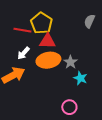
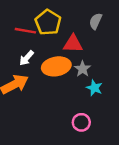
gray semicircle: (89, 21) -> (96, 21), moved
red triangle: (47, 41) -> (73, 44), moved

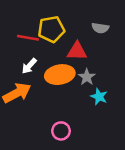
gray semicircle: (96, 21) -> (100, 28), turned -105
yellow pentagon: (48, 22) -> (51, 29), turned 30
pink circle: (81, 122) -> (61, 131), moved

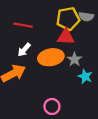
yellow pentagon: (51, 29) -> (68, 19), moved

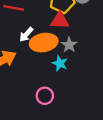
white arrow: (24, 50) -> (26, 34), moved
cyan star: (85, 77) -> (60, 63), moved

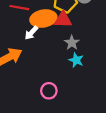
orange ellipse: (44, 43) -> (43, 19), moved
cyan star: (60, 63) -> (76, 60), moved

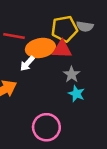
pink circle: (49, 91) -> (46, 127), size x1.5

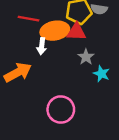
white arrow: (27, 64) -> (42, 46), turned -35
cyan star: (76, 94) -> (101, 74), moved

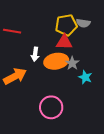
red line: (29, 19) -> (12, 31), moved
orange ellipse: (55, 31) -> (56, 61), moved

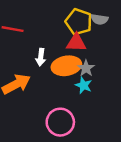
yellow pentagon: (66, 25) -> (79, 22), turned 30
cyan star: (85, 77) -> (84, 85), moved

